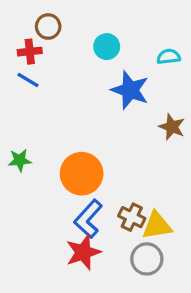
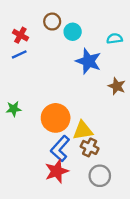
brown circle: (48, 27) -> (52, 22), moved
red cross: (30, 52) -> (20, 35), turned 35
blue line: (28, 80) -> (19, 54), turned -56
yellow triangle: (157, 226) -> (83, 130), moved

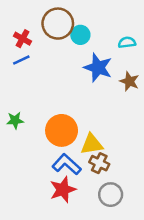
brown circle: (52, 22) -> (58, 24), size x1.6
brown star: (117, 86) -> (129, 81), moved
blue L-shape: (60, 149) -> (67, 164), turned 90

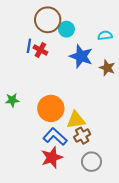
red cross: (23, 39) -> (40, 50), moved
blue line: (21, 60) -> (29, 46), moved, turned -56
brown cross: (99, 163) -> (82, 136), turned 35

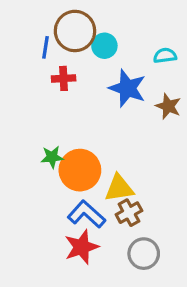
blue line: (29, 46) -> (46, 47), moved
red cross: (40, 50) -> (64, 78), turned -32
green star: (12, 100) -> (52, 157), moved

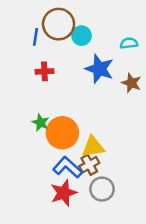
red cross: (64, 78) -> (44, 71), moved
green star: (52, 157) -> (41, 123), turned 30
brown cross: (129, 213) -> (89, 165), moved
gray circle: (144, 254) -> (102, 189), moved

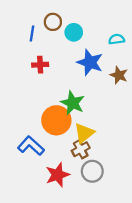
brown circle: (59, 24) -> (53, 22), size x0.6
green star: (41, 123) -> (73, 103), moved, size x1.5
yellow triangle: (93, 147) -> (84, 133), turned -30
blue L-shape: (67, 167) -> (31, 146), moved

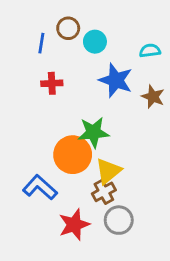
green star: (73, 103) -> (93, 132), turned -30

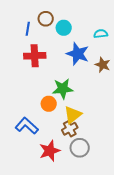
red cross: (52, 83) -> (35, 56), size x1.5
orange circle: (73, 155) -> (49, 104), size x0.6

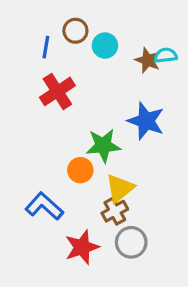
blue star: (78, 54) -> (146, 121), moved
red cross: (35, 56) -> (57, 91), turned -30
brown star: (103, 65) -> (148, 60), moved

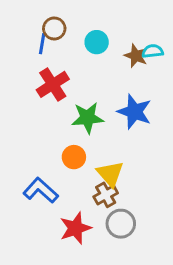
brown circle: (75, 31) -> (54, 29), moved
green star: (103, 146) -> (88, 118), moved
yellow triangle: (120, 188) -> (110, 174), turned -32

